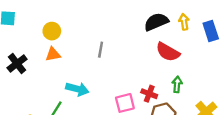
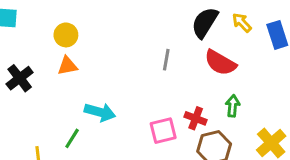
black semicircle: (156, 22) -> (205, 23), turned -35
yellow arrow: (184, 22) -> (242, 23), turned -35
gray line: (101, 50) -> (166, 60), moved

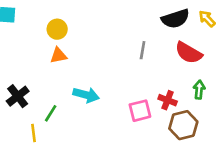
black semicircle: (205, 23) -> (175, 19), turned -140
black cross: (20, 78) -> (18, 96), moved
green line: (72, 138) -> (51, 113), moved

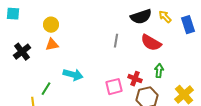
black cross: (18, 96) -> (22, 52), moved

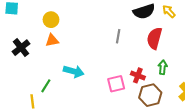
red semicircle: (151, 43) -> (154, 38), turned 75

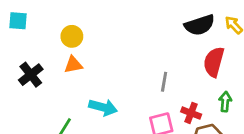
gray line: (118, 36) -> (164, 82), moved

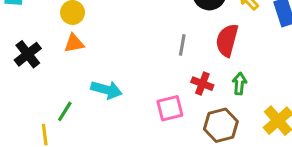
gray line: (164, 82) -> (182, 45), moved
red cross: (191, 113) -> (202, 84), moved

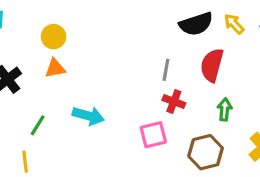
red cross: (202, 84) -> (174, 102), moved
green line: (65, 111) -> (38, 125), moved

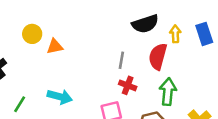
yellow arrow: (234, 24) -> (175, 34), moved, turned 42
orange triangle: (55, 68) -> (55, 46), moved
green arrow: (225, 109) -> (168, 92), size x1.5

